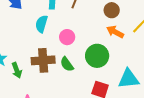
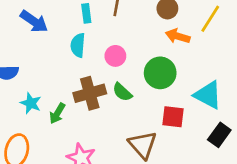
green arrow: (17, 70) -> (57, 113), turned 63
cyan triangle: (129, 79) -> (208, 95), turned 45

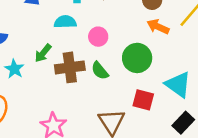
cyan semicircle: (78, 45) -> (65, 22), turned 75
green arrow: (57, 113) -> (43, 53), moved

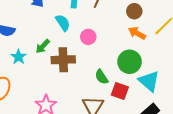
cyan semicircle: (65, 22) -> (63, 23), turned 54
green circle: (137, 58) -> (130, 62), moved
green semicircle: (100, 71) -> (102, 77), moved

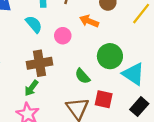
orange arrow: (137, 33) -> (89, 21), moved
green arrow: (43, 46) -> (31, 88), moved
red square: (120, 91) -> (104, 99), moved

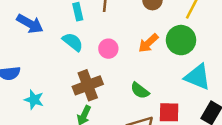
orange arrow: (89, 21) -> (148, 43), moved, turned -54
green circle: (110, 56) -> (181, 40), moved

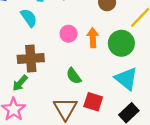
orange arrow: (148, 43) -> (93, 38), turned 114
pink circle: (108, 49) -> (69, 34), moved

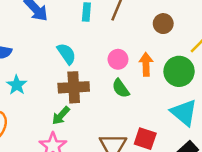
cyan semicircle: (29, 18) -> (66, 54), moved
green semicircle: (74, 76) -> (121, 88), moved

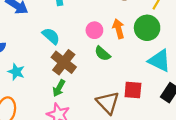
brown cross: (74, 87) -> (64, 62), turned -35

